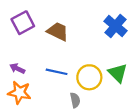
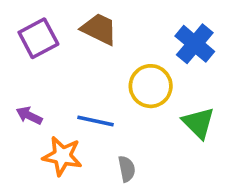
brown trapezoid: (58, 31) -> (99, 29), moved
yellow circle: (89, 77) -> (151, 86), moved
orange star: (19, 93) -> (62, 156), moved

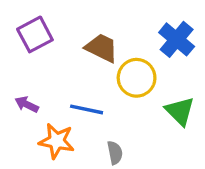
brown trapezoid: (99, 29) -> (102, 48), moved

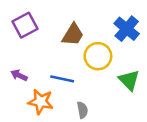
brown trapezoid: (102, 48) -> (73, 35), turned 95

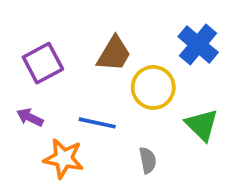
purple square: (25, 25) -> (43, 63), moved
gray semicircle: (82, 110) -> (148, 160), moved

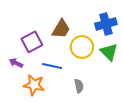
blue cross: (198, 44) -> (106, 24), turned 35
purple square: (43, 63) -> (32, 42), moved
green triangle: (202, 125) -> (109, 52), moved

